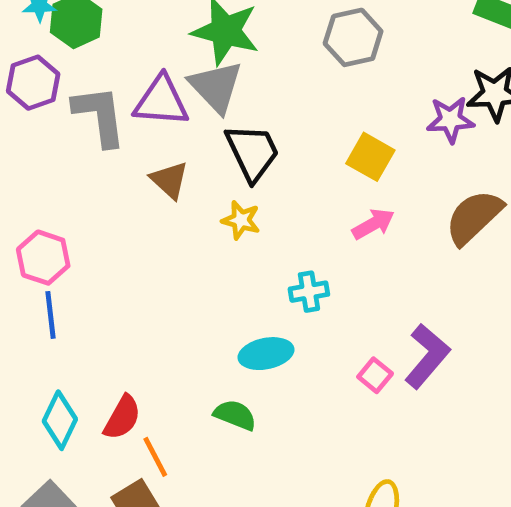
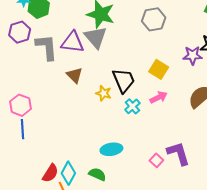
black trapezoid: (252, 152) -> (124, 80), moved
cyan cross: (309, 292) -> (132, 106), moved, turned -35
purple L-shape: (427, 356) -> (178, 153), turned -60
cyan diamond: (60, 420) -> (68, 173), moved

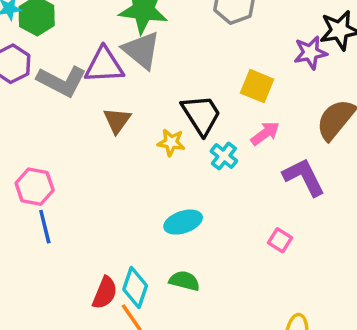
gray L-shape: (47, 47) -> (62, 81), turned 132
brown triangle: (75, 75) -> (117, 120), turned 30
cyan ellipse: (111, 149) -> (183, 222), moved
purple L-shape: (178, 153) -> (304, 177), moved

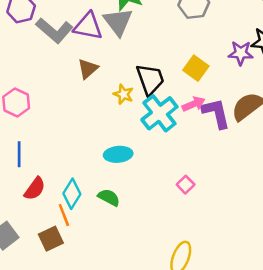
cyan cross: (224, 156) -> (159, 113), size x1.8
purple L-shape: (304, 177) -> (216, 113), moved
blue line: (45, 227) -> (19, 154), moved
red semicircle: (105, 293) -> (35, 189), moved

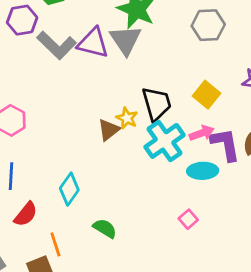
brown triangle: (88, 69) -> (109, 130), moved
cyan ellipse: (118, 154) -> (203, 171), moved
cyan diamond: (72, 194) -> (69, 189), moved

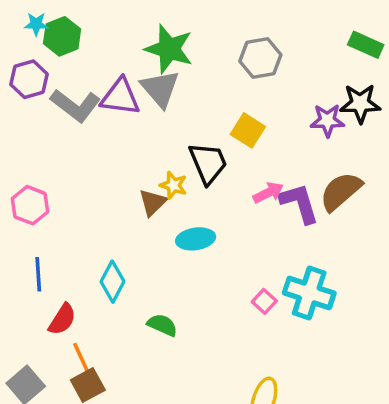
yellow square: (207, 95) -> (248, 130), moved
cyan cross: (164, 141) -> (309, 293), moved, turned -30
cyan ellipse: (203, 171) -> (196, 239), moved
orange line: (55, 244) -> (81, 357), moved

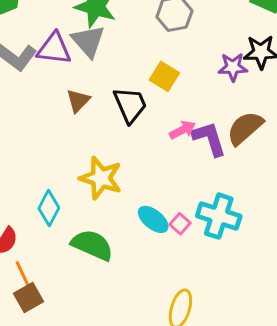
yellow star: (173, 185) -> (101, 178), moved, size x1.8
brown triangle: (153, 202) -> (78, 101), moved
cyan ellipse: (196, 239) -> (153, 219), moved, turned 48
green semicircle: (162, 325) -> (92, 245), size x1.6

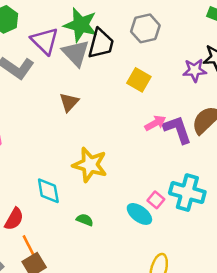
purple triangle: (54, 49) -> (45, 41), moved, turned 40
black trapezoid: (130, 105) -> (101, 44), moved, turned 40
cyan diamond: (49, 208) -> (48, 191), turned -36
cyan ellipse: (153, 219) -> (139, 214), moved
green semicircle: (92, 245) -> (85, 220), size x0.5

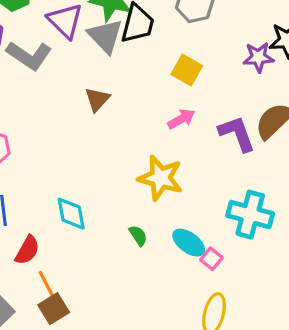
pink arrow: (155, 123) -> (181, 119), moved
yellow star: (90, 165) -> (161, 178), moved
pink square: (156, 200) -> (211, 259), moved
green semicircle: (85, 220) -> (138, 236), moved, turned 35

